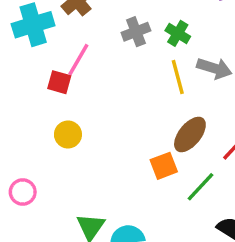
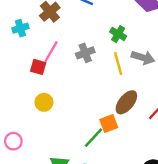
cyan cross: (33, 25) -> (20, 28), size x0.6
gray cross: (136, 32) -> (85, 53), moved
green line: (200, 187) -> (93, 138), moved

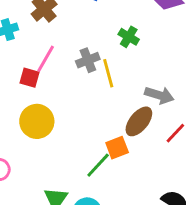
gray arrow: (143, 58) -> (159, 95), moved
yellow line: (118, 63) -> (108, 73), moved
yellow circle: (44, 102) -> (37, 121), size x1.5

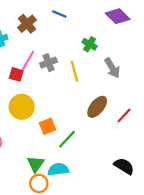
gray cross: (88, 60) -> (49, 63), moved
gray arrow: (159, 95) -> (112, 68), moved, turned 42
orange square: (117, 148) -> (47, 126), moved

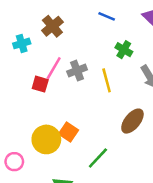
blue line: (59, 14) -> (107, 16), moved
yellow circle: (22, 107) -> (46, 139), moved
orange square: (47, 126) -> (68, 132), moved, turned -35

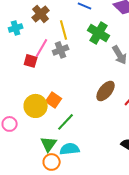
green cross: (124, 50) -> (99, 33), size x1.5
yellow line: (107, 80) -> (64, 30), moved
green line: (98, 158) -> (66, 122), moved

